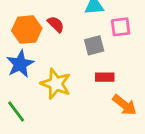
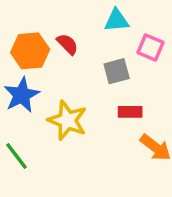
pink square: (121, 27) -> (150, 47), turned 30

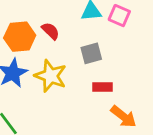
pink square: (150, 47) -> (119, 16), moved
yellow star: (67, 120) -> (51, 76), moved

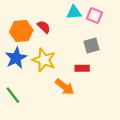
gray square: (91, 53) -> (91, 45), moved
orange arrow: (123, 117) -> (65, 87), moved

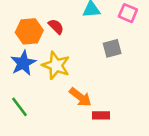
pink square: (95, 15) -> (128, 13), moved
red rectangle: (82, 68) -> (101, 115), moved

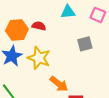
red semicircle: (56, 26) -> (39, 26), turned -32

